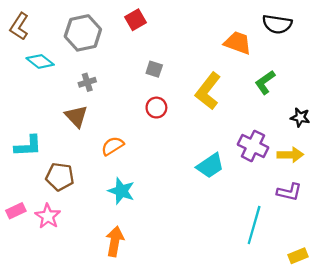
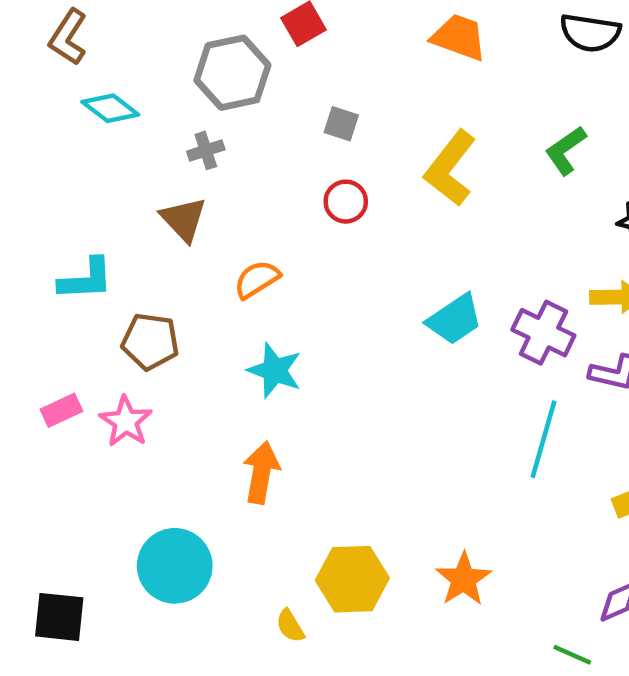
gray hexagon: (83, 33) -> (232, 73), moved
orange trapezoid: (238, 43) -> (459, 37), moved
purple cross: (253, 146) -> (543, 333), moved

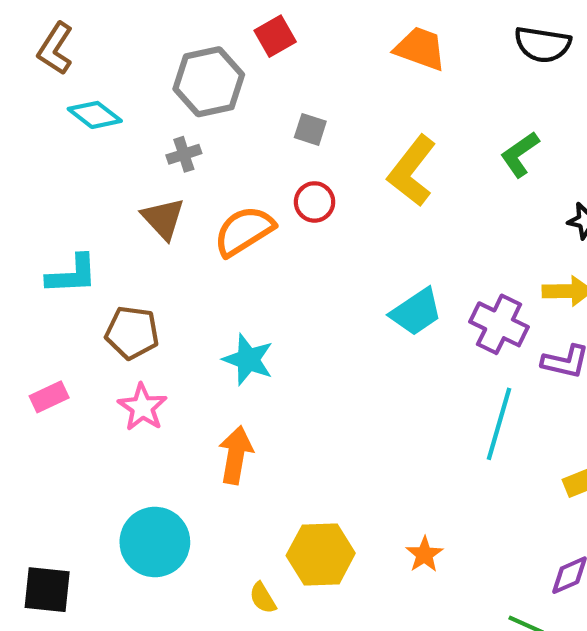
orange semicircle: (257, 279) -> (244, 231), moved, size x1.4
pink star: (126, 421) -> (142, 407), moved
orange star: (463, 579) -> (424, 554), size x0.7

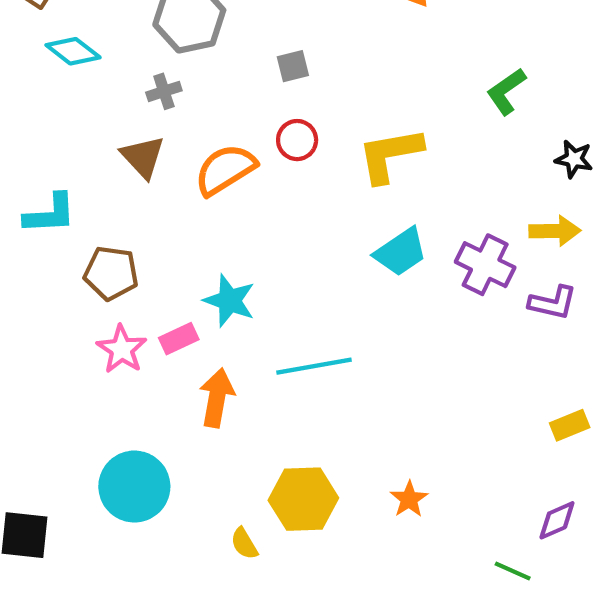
gray square: (310, 129) -> (293, 66), turned -32
yellow L-shape: (412, 171) -> (390, 155), moved, turned 42
pink rectangle: (49, 397) -> (179, 339), moved
cyan line: (499, 424) -> (314, 366), moved, turned 64

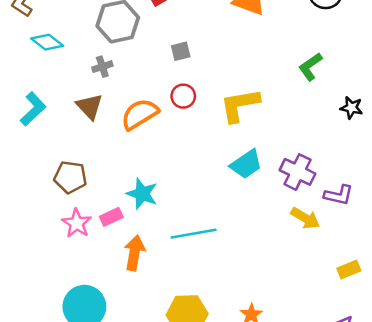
cyan L-shape: (50, 214) -> (33, 109), moved, turned -40
yellow arrow: (555, 231) -> (305, 218), moved, turned 32

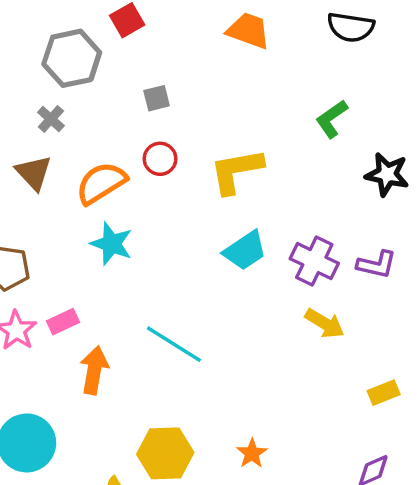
gray cross: (102, 67) -> (51, 119), turned -30
black star: (351, 108) -> (387, 174), size x1.4
cyan star: (142, 194) -> (112, 244), moved
purple L-shape: (339, 195) -> (377, 264), moved
cyan line: (194, 234) -> (174, 344), turned 42

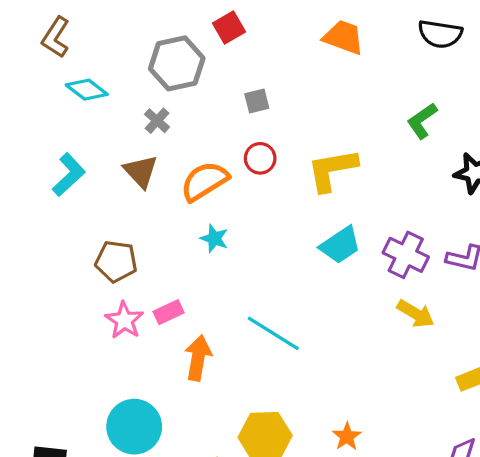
cyan star: (112, 244) -> (214, 238), size x0.7

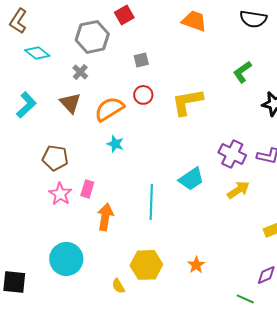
cyan trapezoid: (340, 245) -> (191, 179), moved
pink rectangle: (169, 312) -> (87, 189), turned -48
yellow arrow: (416, 314) -> (238, 190), turned -65
cyan line: (273, 333) -> (151, 202), turned 60

